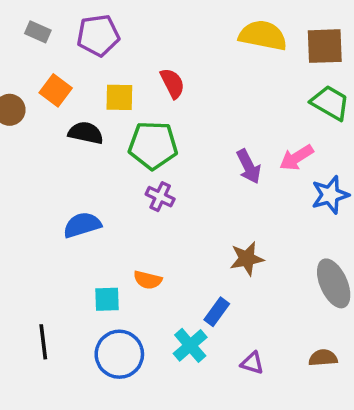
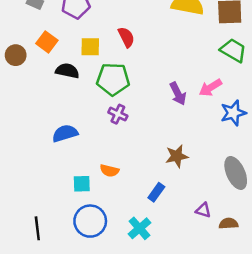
black line: (43, 342) -> (37, 228), moved
cyan cross: (190, 345) -> (139, 228), moved
purple triangle: (252, 363) -> (203, 210), moved

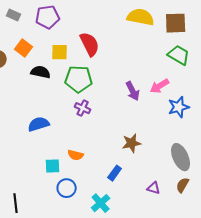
red semicircle: (126, 37) -> (90, 44), size x1.4
blue circle: (90, 221) -> (67, 188), moved, size x0.7
brown semicircle: (228, 223) -> (183, 185), moved, turned -56

